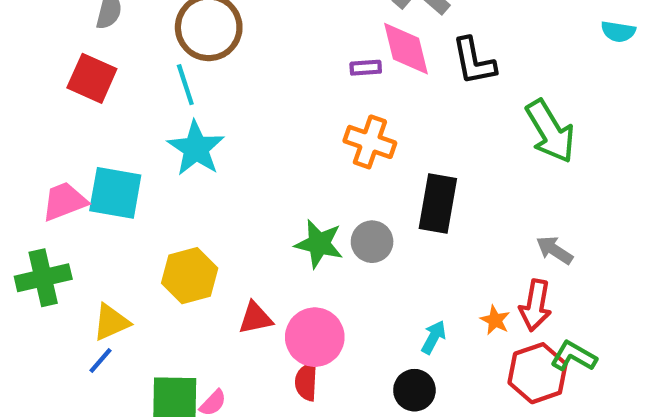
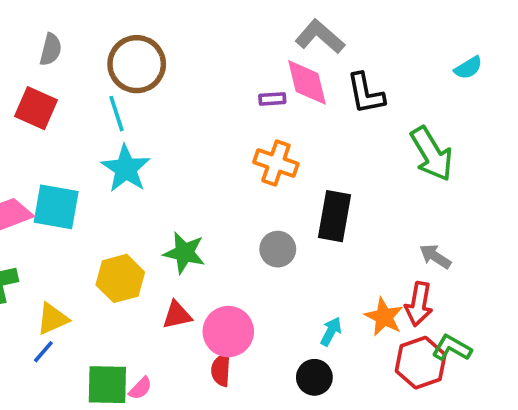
cyan semicircle: (618, 32) -> (468, 68), moved, turned -40
green star: (319, 244) -> (184, 253), moved
orange star: (495, 320) -> (384, 317), size x1.5

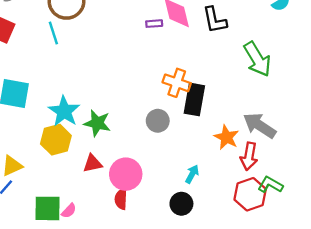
orange cross: (276, 163) -> (177, 83), moved
cyan star: (126, 169) -> (64, 111), moved
gray arrow: (435, 256) -> (260, 125), size x1.6
orange star: (384, 317) -> (226, 137), moved

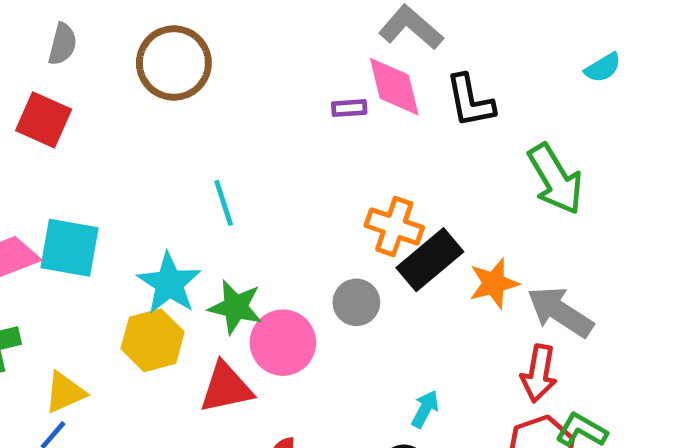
cyan line: (53, 33) -> (224, 203), moved
black rectangle: (194, 99) -> (430, 260), turned 40
orange star: (226, 137) -> (494, 283), moved, turned 30
red triangle: (93, 163) -> (226, 388), size x1.4
pink circle: (126, 174) -> (283, 343), moved

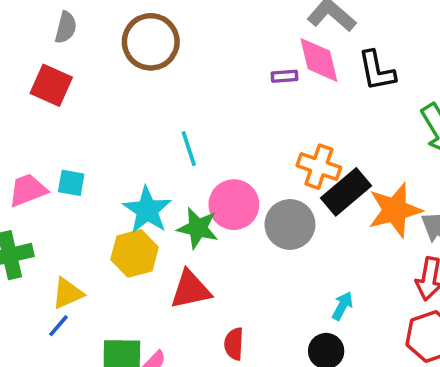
cyan square: (70, 248) -> (71, 183), size x0.6
orange star: (494, 283) -> (395, 210), size x1.4
gray circle: (356, 302) -> (290, 224), size x1.4
pink circle: (283, 343) -> (234, 205), moved

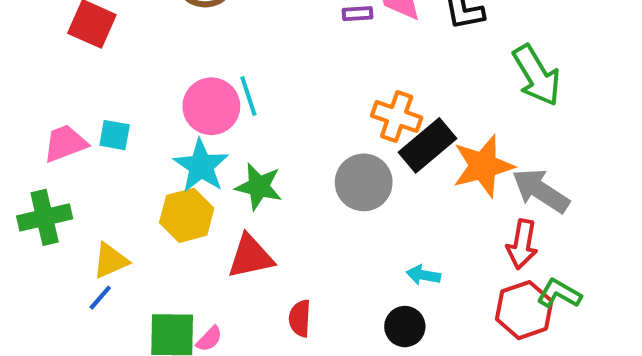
pink circle: (234, 205) -> (211, 106), moved
cyan arrow: (342, 306) -> (423, 275), turned -108

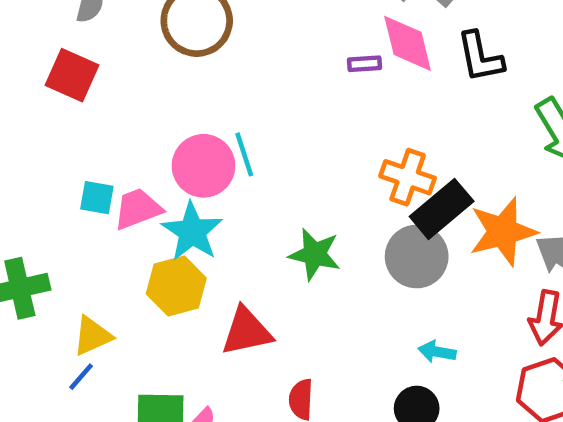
pink trapezoid: (65, 143) -> (138, 209), moved
gray circle: (364, 182) -> (417, 257), moved
green star: (259, 187) -> (315, 254), moved

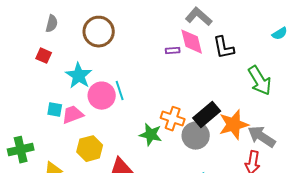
red square: (72, 75) -> (44, 56), size x0.7
orange cross: (408, 177) -> (173, 119), moved
cyan star: (192, 232) -> (79, 76), moved

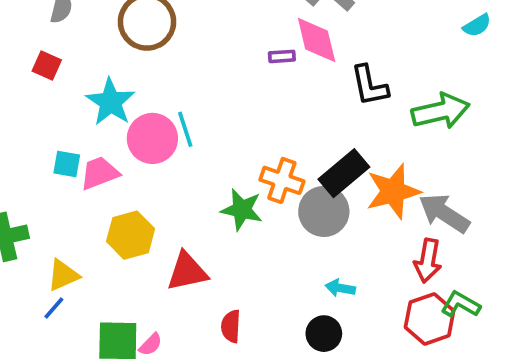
black L-shape: (224, 48) -> (369, 86), moved
green arrow: (260, 81) -> (441, 111), turned -72

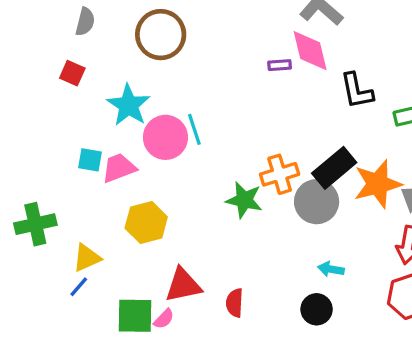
orange cross: (282, 180) -> (280, 174), turned -36
red triangle: (187, 272) -> (183, 285), moved

